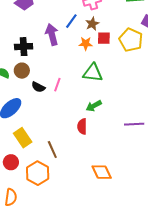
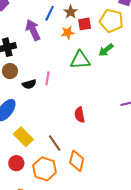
black semicircle: (38, 87) -> (29, 84), turned -32
green arrow: (94, 106) -> (106, 50), moved
orange diamond: (102, 172) -> (77, 161), moved, turned 50

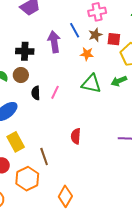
blue line: (50, 13) -> (75, 30), turned -70
red square: (85, 24) -> (114, 39), moved
black semicircle: (29, 84) -> (36, 93), turned 88
orange diamond: (77, 161) -> (65, 196), moved

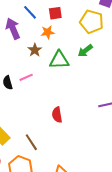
brown star: (95, 35) -> (35, 50), moved
red square: (114, 39) -> (55, 13), moved
pink line: (55, 92) -> (26, 77), turned 56

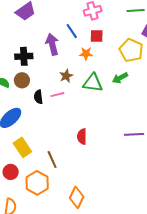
brown star: (35, 50) -> (66, 76), moved

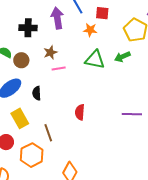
brown star: (66, 76) -> (50, 52), moved
brown circle: (22, 80) -> (21, 60), moved
black semicircle: (38, 97) -> (37, 93), moved

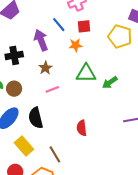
brown star: (50, 52) -> (45, 68), moved
green arrow: (122, 57) -> (110, 82), moved
black semicircle: (37, 93) -> (36, 118), size x1.5

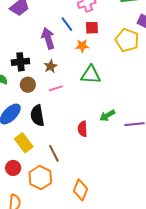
black cross: (14, 55) -> (20, 62), moved
green arrow: (110, 82) -> (107, 115), moved
brown circle: (14, 89) -> (28, 85), moved

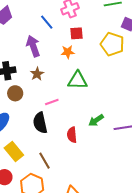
blue line: (67, 24) -> (47, 22), moved
pink line: (56, 88) -> (52, 102), moved
black semicircle: (37, 116) -> (40, 123), moved

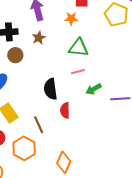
pink line: (52, 102) -> (78, 72), moved
black semicircle: (40, 123) -> (51, 89), moved
red semicircle: (72, 135) -> (65, 110), moved

